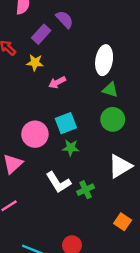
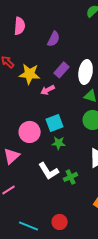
purple semicircle: (65, 19) -> (54, 39), turned 70
purple rectangle: (41, 34) -> (62, 70), moved
yellow star: (35, 63) -> (30, 74), size x1.5

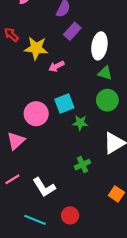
purple rectangle: (62, 70) -> (72, 31), moved
green star: (59, 143) -> (80, 123), moved
white L-shape: (49, 171) -> (44, 187), moved

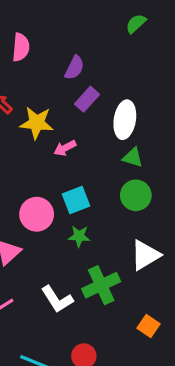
green star: (80, 123) -> (79, 236), moved
green cross: (82, 165) -> (101, 285), size x1.6
white L-shape: (44, 187) -> (57, 299), moved

